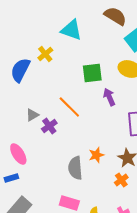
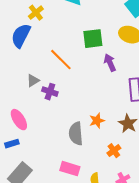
yellow cross: (45, 54) -> (36, 13), moved
orange line: (69, 107) -> (61, 60), moved
purple cross: (49, 126) -> (50, 92), turned -35
orange cross: (121, 180) -> (114, 151), moved

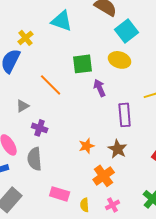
purple cross: (50, 92) -> (40, 128), moved
gray semicircle: (76, 134) -> (35, 159), moved
orange cross: (114, 151) -> (104, 176), size x1.5

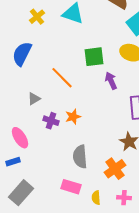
yellow cross: (26, 38) -> (37, 17), moved
orange star: (87, 146) -> (73, 117), moved
gray semicircle: (35, 159) -> (80, 157), moved
pink cross: (113, 205) -> (124, 198), turned 32

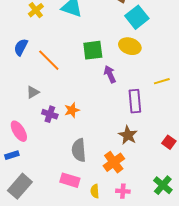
blue semicircle: (22, 54) -> (21, 47), size x0.7
orange line: (62, 78) -> (49, 60), moved

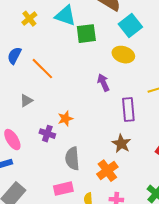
green square: (93, 50) -> (86, 34), moved
purple cross: (50, 114) -> (47, 134), moved
pink rectangle: (70, 180) -> (63, 189), turned -30

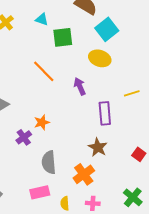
cyan triangle: (65, 16) -> (42, 19), size x0.6
orange line: (42, 69) -> (44, 71), moved
purple cross: (47, 134) -> (24, 137), turned 35

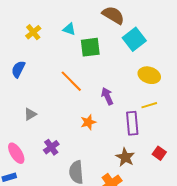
yellow ellipse: (100, 58) -> (149, 75), moved
yellow line: (132, 93) -> (149, 105), moved
orange star: (42, 122) -> (88, 122), moved
red square: (139, 154) -> (159, 153), moved

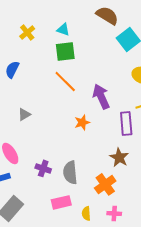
green square: (90, 47) -> (65, 51), moved
purple arrow: (107, 96) -> (101, 96), size x1.4
purple cross: (51, 147) -> (43, 168), moved, turned -35

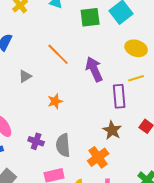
green square: (65, 51) -> (90, 17), moved
gray triangle: (24, 114) -> (25, 76), moved
orange star: (82, 122) -> (55, 101), moved

